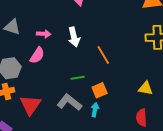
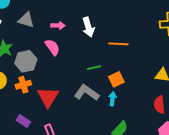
pink semicircle: (37, 55) -> (52, 47), turned -66
orange line: (103, 55) -> (118, 44), turned -54

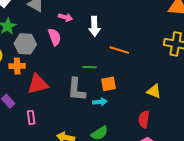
gray L-shape: (87, 93) -> (76, 89), turned -135
red triangle: (48, 97) -> (38, 84), turned 30
cyan arrow: (112, 99) -> (100, 102), turned 64

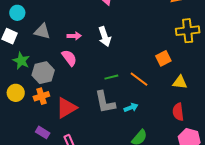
orange line: (119, 50) -> (139, 79), moved, turned 36
orange square: (109, 84) -> (163, 58), moved

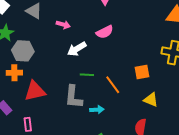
white arrow: (105, 37) -> (77, 49), moved, turned 60
pink semicircle: (69, 58) -> (105, 32), moved, turned 84

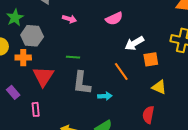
pink arrow: (63, 25) -> (69, 19), moved
white arrow: (77, 49) -> (134, 43), moved
green line: (87, 75) -> (73, 57), moved
red triangle: (35, 91) -> (43, 76), turned -45

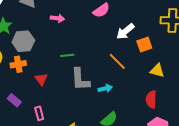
red triangle: (43, 76) -> (41, 79), size x0.6

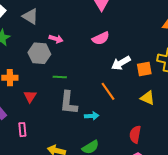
gray hexagon: (23, 41) -> (39, 53), moved
orange square: (144, 44) -> (144, 69), moved
yellow triangle: (157, 70) -> (147, 98), moved

